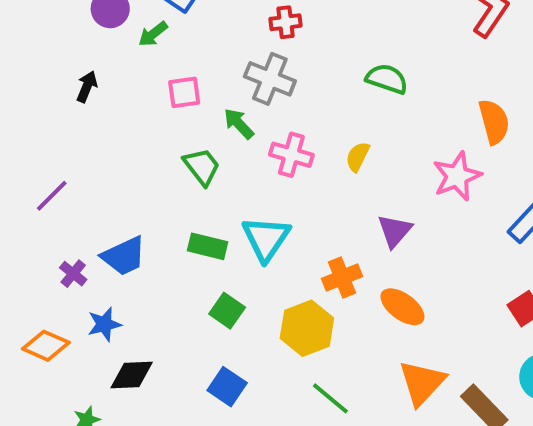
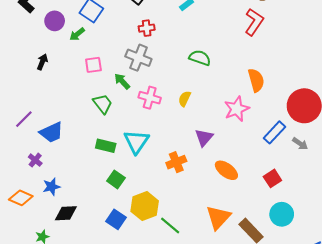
blue trapezoid: (124, 256) -> (52, 132), moved
orange ellipse: (402, 307) -> (226, 170), moved
yellow hexagon: (307, 328) -> (145, 206), moved

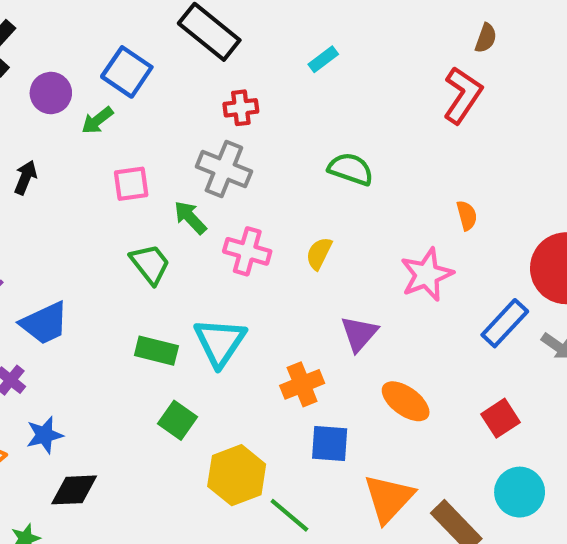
orange semicircle: (256, 80) -> (467, 215), size x0.6
blue square: (116, 219) -> (330, 443), moved, turned -30

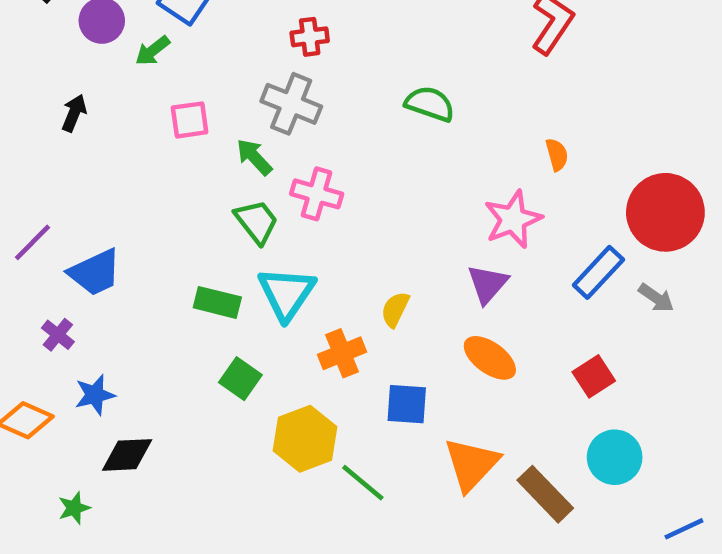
yellow semicircle: (319, 253) -> (395, 309), moved
green trapezoid: (150, 264) -> (257, 222), moved
purple triangle: (359, 334) -> (488, 284), moved
orange cross: (302, 384) -> (342, 353), moved

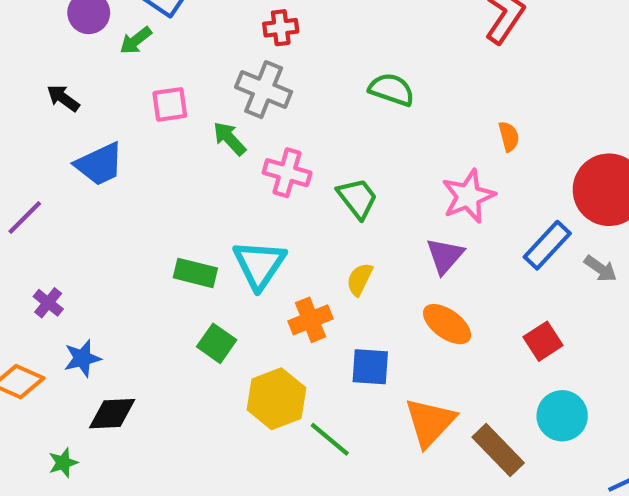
black arrow: (74, 113) -> (63, 98), turned -76
green trapezoid: (257, 222) -> (357, 198), moved
blue trapezoid: (95, 272) -> (99, 164), moved

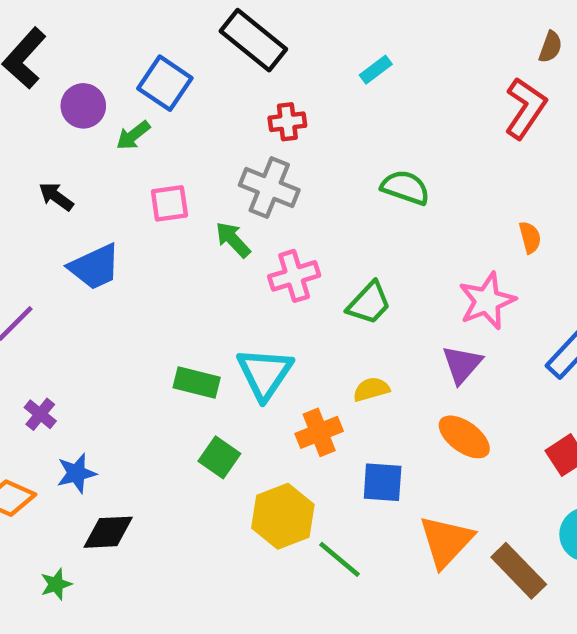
pink cross: (287, 173) -> (294, 276), turned -33
green trapezoid: (357, 198) -> (369, 303), turned 81
yellow semicircle: (360, 279) -> (371, 389), turned 48

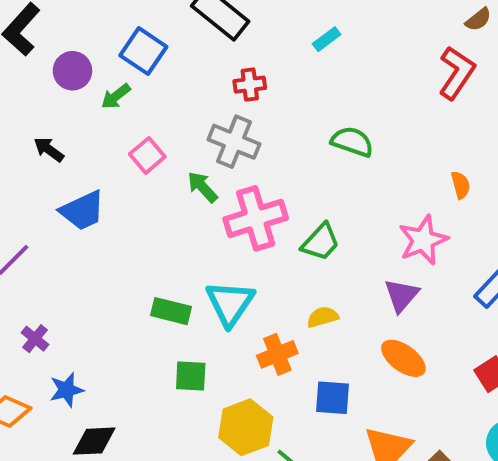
brown semicircle: (550, 47) -> (478, 20), turned 32
pink square: (169, 203) -> (147, 155), turned -32
pink cross: (294, 276) -> (256, 218), size x1.4
green square: (219, 457) -> (191, 376), turned -32

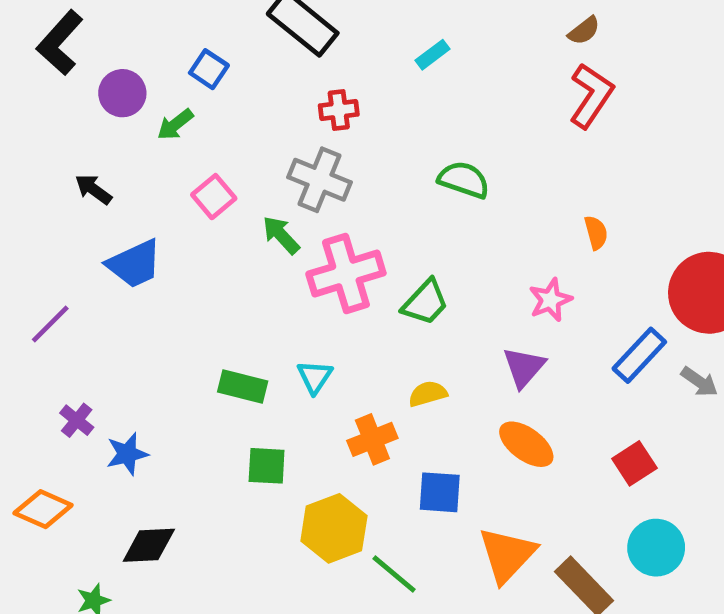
brown semicircle: (478, 20) -> (584, 31), moved
blue square: (143, 51) -> (209, 69), size x0.7
pink star: (423, 240) -> (550, 300), size x0.7
cyan triangle: (230, 303) -> (315, 377), size x0.6
blue star: (67, 390) -> (127, 454), moved

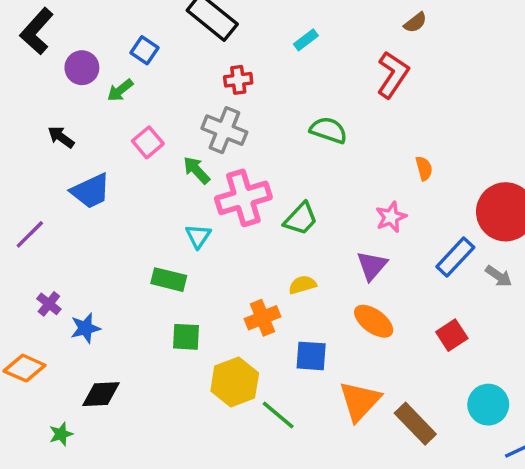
red L-shape: (591, 96) -> (393, 75), moved
cyan triangle: (315, 377) -> (198, 236), moved
cyan circle: (656, 548) -> (488, 405), moved

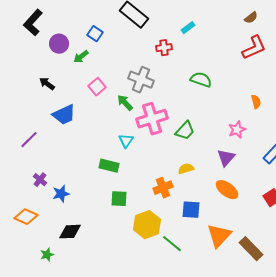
red L-shape: (393, 75) -> (254, 48), moved, turned 32
red cross: (238, 80) -> (164, 48), moved

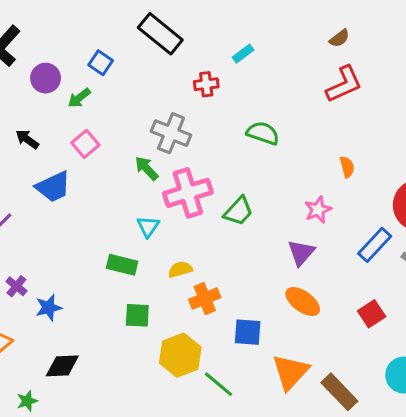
pink square: (97, 87) -> (85, 144), moved
yellow semicircle: (186, 169) -> (180, 269), moved

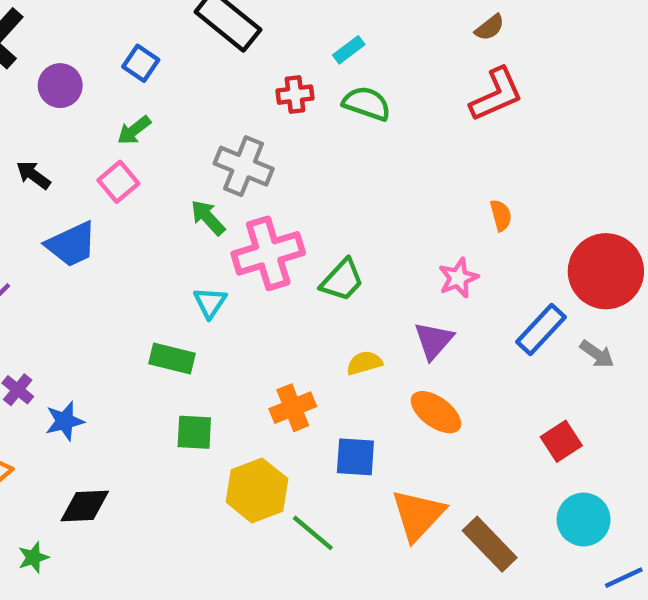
green arrow: (79, 98) -> (134, 130), moved
green semicircle: (263, 133) -> (367, 103), moved
yellow semicircle: (180, 269) -> (364, 363), moved
red square: (372, 314) -> (561, 441), moved

